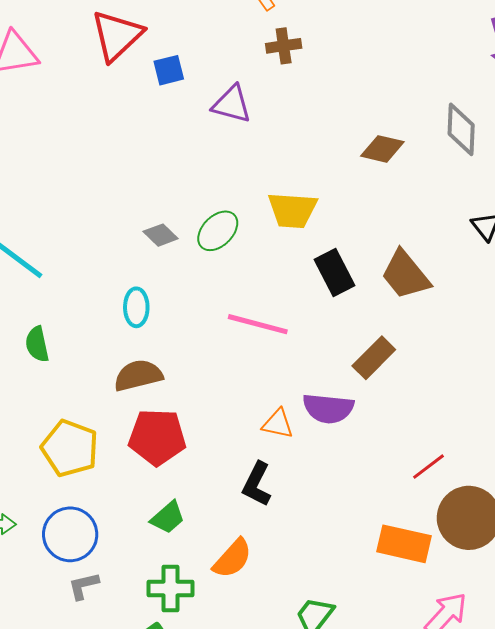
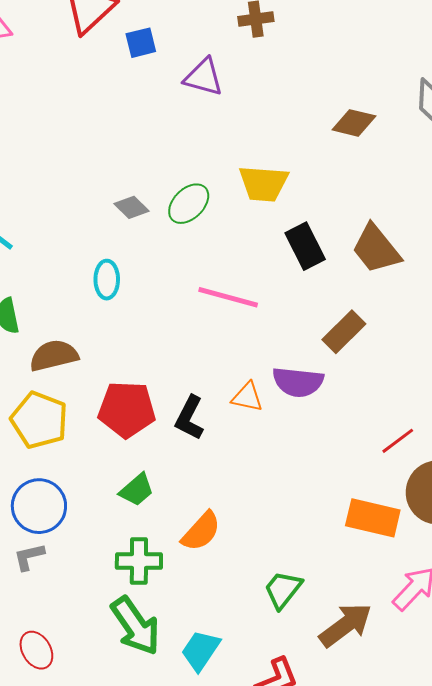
brown semicircle: (138, 375) -> (54, 356), moved
black L-shape: (257, 484) -> (189, 418), moved
gray L-shape: (84, 586) -> (29, 557), moved

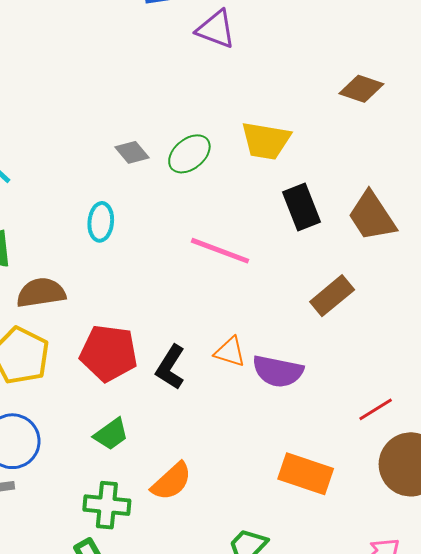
purple semicircle: (298, 382) -> (278, 371), moved
orange rectangle: (373, 518) -> (306, 474), moved

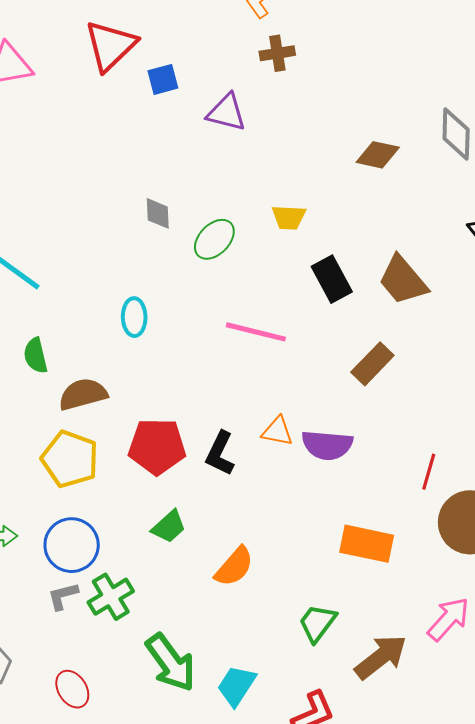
yellow trapezoid: (266, 141) -> (289, 217), size x0.7
gray diamond: (132, 152) -> (158, 213), moved, turned 44
red line: (376, 409) -> (429, 472), turned -36
green cross: (107, 505) -> (111, 597), moved, turned -30

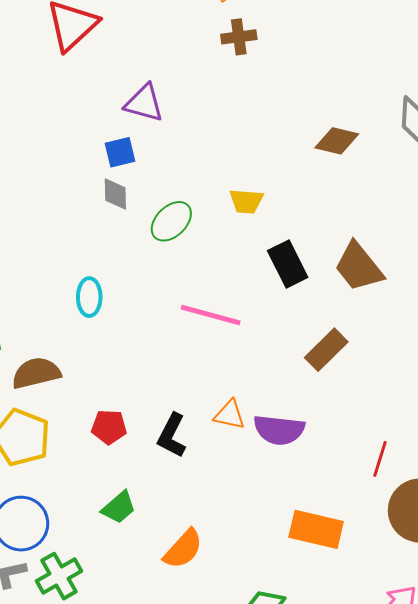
blue square: (163, 79) -> (120, 152), moved
purple triangle: (226, 112) -> (144, 103), moved
red pentagon: (157, 446) -> (109, 427), size x0.6

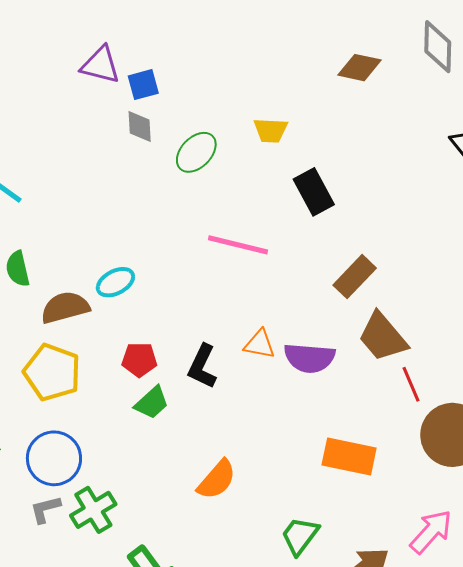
purple triangle: (144, 103) -> (100, 65), moved
brown trapezoid: (359, 267) -> (383, 337), moved
cyan ellipse: (89, 297) -> (115, 282), moved, turned 63
red line: (380, 459) -> (411, 384), turned -39
green trapezoid: (119, 507) -> (152, 403), moved

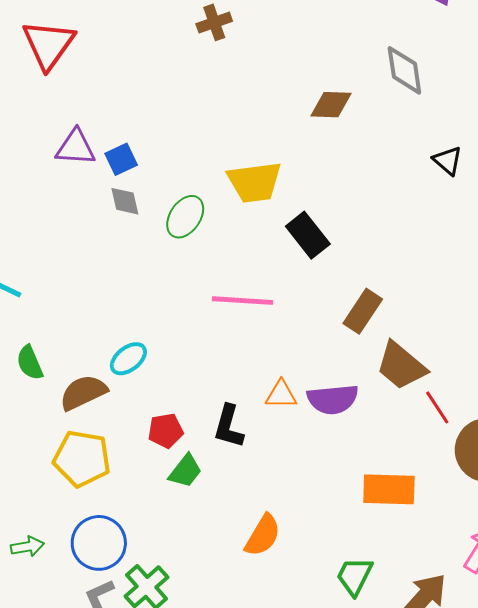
yellow trapezoid: (271, 130) -> (255, 182), size x1.6

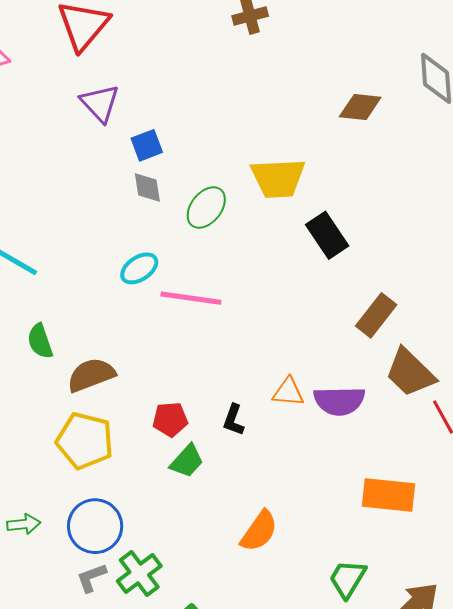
purple triangle: (76, 147) -> (100, 103), moved, turned 39
pink line: (242, 301) -> (191, 298), moved
cyan ellipse: (128, 359) -> (139, 268), moved
black L-shape: (229, 426) -> (233, 420), size x0.7

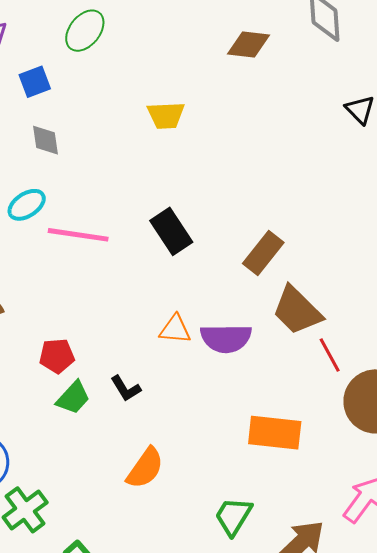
yellow trapezoid: (278, 178) -> (166, 115), size x0.7
gray diamond: (147, 187) -> (45, 140), moved
green ellipse: (206, 207) -> (85, 31), moved
black rectangle: (327, 235) -> (171, 231), moved
black L-shape: (233, 420) -> (126, 388), moved, turned -52

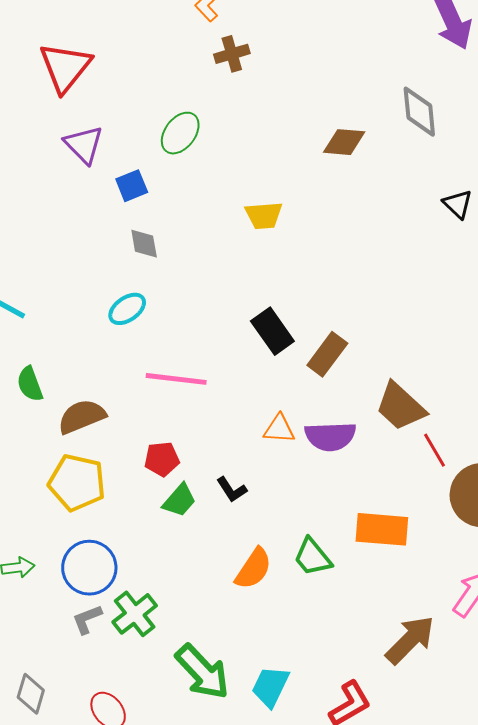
pink line: (78, 235) -> (176, 379), moved
brown rectangle: (263, 253) -> (327, 354), moved
green trapezoid: (233, 516) -> (313, 557), moved, turned -69

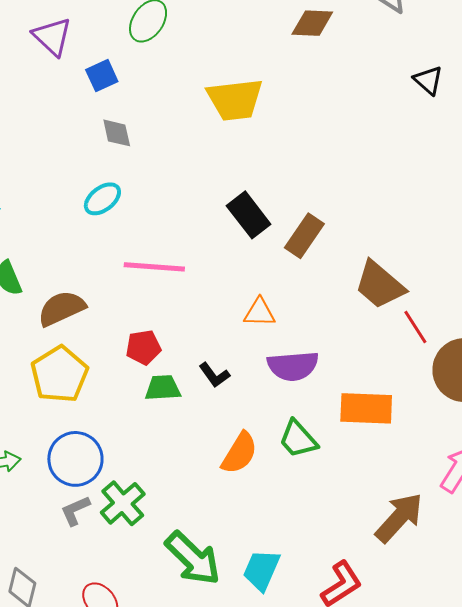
yellow trapezoid: (264, 215) -> (235, 100), size x1.5
purple semicircle: (330, 436) -> (293, 366), moved
yellow pentagon: (77, 482) -> (59, 374), turned 30
green trapezoid: (179, 500) -> (163, 388), turned -132

